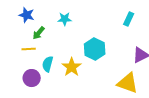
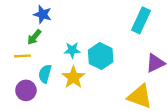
blue star: (27, 15) -> (43, 14), moved
cyan star: (65, 19) -> (72, 50), moved
cyan rectangle: (129, 19) -> (141, 20), size x1.5

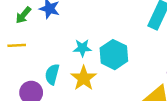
green arrow: (34, 37) -> (23, 15), moved
yellow line: (22, 56) -> (17, 45), moved

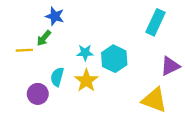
green arrow: (23, 15) -> (44, 38), moved

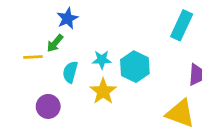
blue star: (55, 16) -> (67, 18), turned 30
cyan semicircle: (57, 77) -> (70, 72), moved

